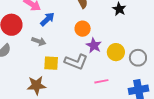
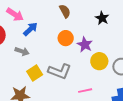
purple star: (94, 45) -> (85, 45), moved
yellow square: (51, 63) -> (35, 73), turned -35

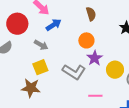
purple star: (85, 45) -> (95, 58), moved
yellow square: (35, 73) -> (40, 67), moved

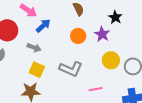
purple star: (95, 58) -> (102, 34), moved
yellow square: (40, 67) -> (37, 70), turned -35

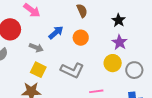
blue arrow: (43, 26) -> (56, 32), moved
purple star: (102, 34) -> (120, 42), moved

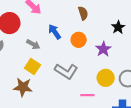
blue arrow: (56, 32) -> (55, 32), turned -91
purple star: (120, 42) -> (103, 49), moved
yellow circle: (113, 63) -> (106, 78), moved

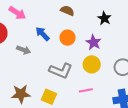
brown semicircle: (83, 13) -> (67, 11), turned -40
yellow square: (32, 66) -> (49, 97), moved
yellow circle: (106, 78) -> (92, 64), moved

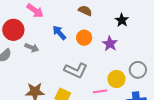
gray arrow: (24, 50) -> (32, 48), moved
yellow circle: (92, 64) -> (116, 79), moved

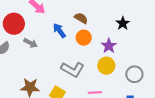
brown semicircle: (85, 11) -> (81, 18), moved
yellow circle: (116, 79) -> (106, 66), moved

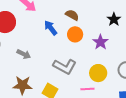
gray arrow: (31, 43) -> (24, 54), moved
yellow circle: (106, 66) -> (98, 73), moved

